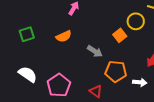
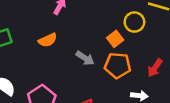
orange pentagon: (116, 71) -> (118, 65), moved

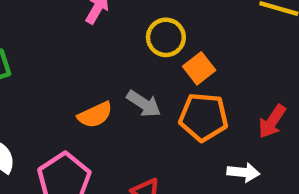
yellow circle: (134, 22) -> (166, 37), moved
orange semicircle: (48, 40) -> (95, 115), moved

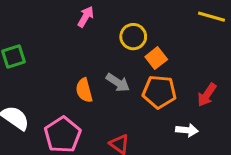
orange semicircle: (95, 115) -> (84, 90), turned 100

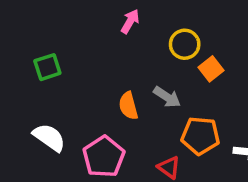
orange pentagon: (159, 92) -> (200, 136), moved

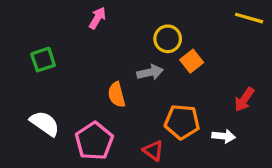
pink arrow: (130, 21) -> (97, 18), moved
gray arrow: (167, 97) -> (150, 72), moved, turned -45

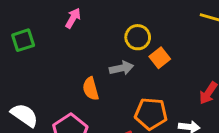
green square: (43, 60) -> (23, 40), moved

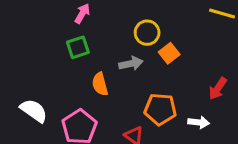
green square: (23, 40) -> (78, 47), moved

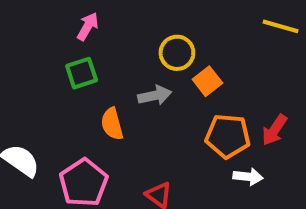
orange pentagon: (160, 109) -> (228, 136), moved

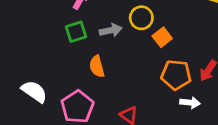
gray arrow: (155, 95) -> (111, 30), moved

